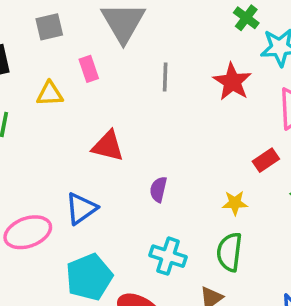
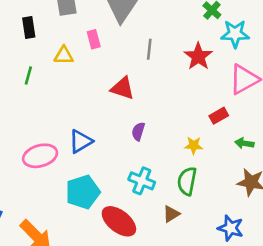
red triangle: (108, 146) -> (122, 88), moved

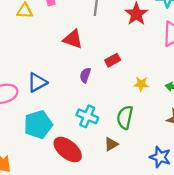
red rectangle: (219, 116) -> (113, 60), moved
yellow star: (194, 145) -> (141, 84), moved

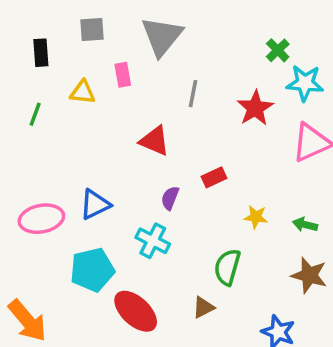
cyan cross: (87, 116) -> (153, 241), moved

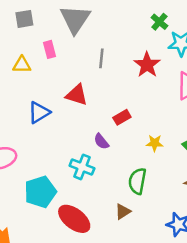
purple semicircle: (170, 198) -> (101, 142), moved, turned -56
blue triangle: (95, 204) -> (39, 112), moved

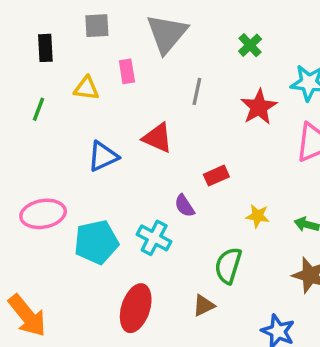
green cross: (159, 22) -> (250, 45), moved
cyan pentagon: (40, 192) -> (96, 242), moved
red ellipse: (74, 219) -> (136, 308), turned 64

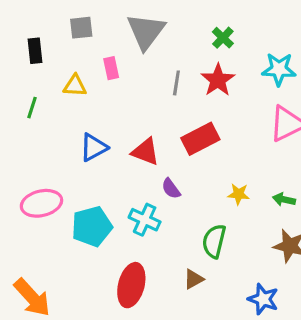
red star: (259, 107) -> (218, 80), moved
red triangle: (158, 138) -> (145, 152), moved
red rectangle: (216, 176) -> (200, 139), moved, size x1.6

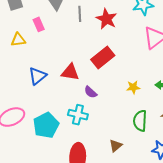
gray line: (176, 83) -> (80, 14), moved
green semicircle: (214, 241) -> (140, 121), moved

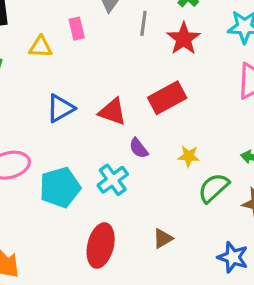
yellow star: (133, 87) -> (189, 156), moved
cyan cross: (78, 115) -> (113, 180), turned 30
green semicircle: (140, 121) -> (214, 188), moved, turned 35

